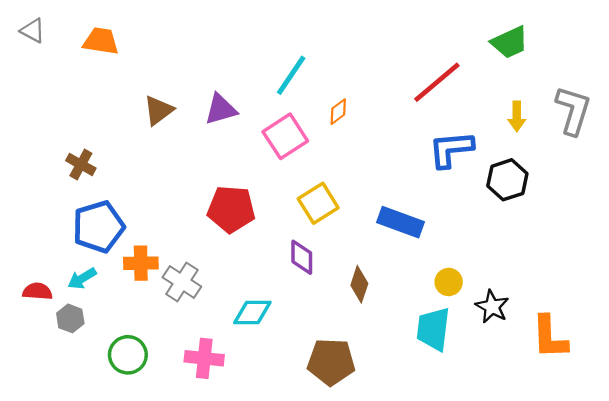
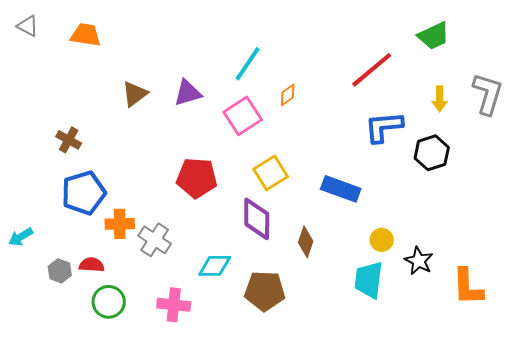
purple diamond: (302, 257) -> (257, 219), size x1.4
cyan arrow: (82, 278) -> (21, 237), moved
red semicircle: (37, 291) -> (92, 265), moved
brown pentagon: (331, 362) -> (265, 291), moved

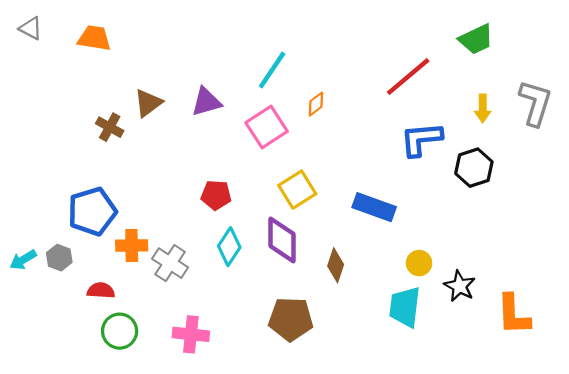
brown cross: (69, 140) -> (110, 127), moved
red pentagon: (197, 178) -> (216, 195), size x0.7
cyan diamond: (215, 266) -> (229, 247), moved, turned -56
gray hexagon: (60, 271) -> (59, 258), moved

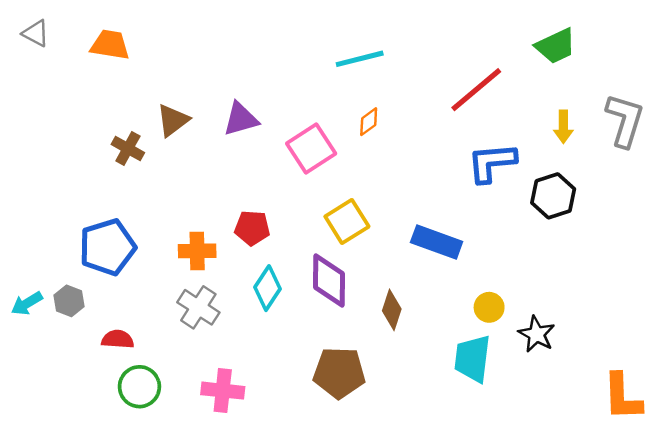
cyan line: (272, 70) -> (360, 59), moved, turned 42
orange cross: (132, 246) -> (197, 251), moved
orange L-shape: (513, 315) -> (622, 397), moved

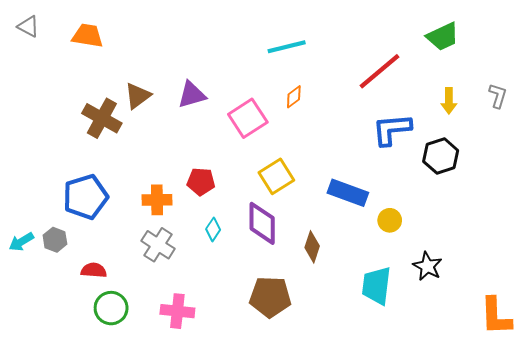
gray L-shape: (625, 120) -> (498, 96), size x0.6
brown cross: (128, 149) -> (102, 118), size x1.5
cyan diamond: (268, 288) -> (213, 229), size x0.7
yellow circle: (489, 307) -> (390, 220), moved

